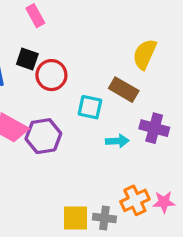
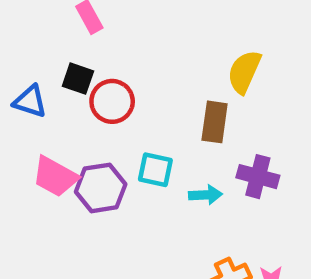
brown rectangle: (124, 90) -> (215, 122), turned 68
cyan square: (90, 107) -> (155, 170), moved

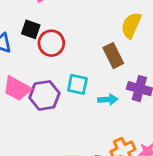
brown rectangle: (215, 122) -> (113, 56), turned -35

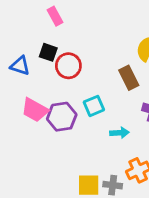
cyan square: (77, 84) -> (94, 106), turned -35
cyan arrow: (108, 100) -> (119, 133), moved

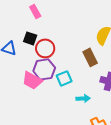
pink trapezoid: (35, 110) -> (32, 80), moved
purple hexagon: (62, 117) -> (44, 69), moved

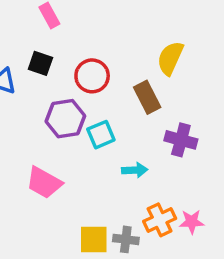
red circle: (45, 48) -> (92, 76), moved
pink trapezoid: (32, 80) -> (44, 183), moved

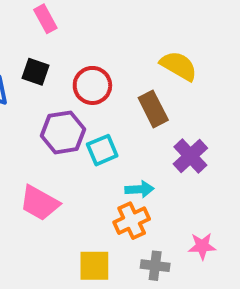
yellow semicircle: (170, 58) -> (179, 66), turned 96
purple cross: (181, 140) -> (190, 156), turned 32
orange cross: (160, 220) -> (132, 221), moved
gray cross: (126, 239) -> (155, 266), moved

